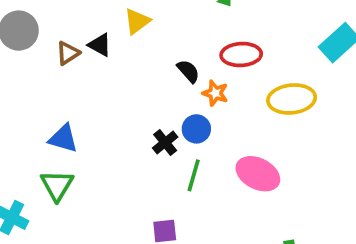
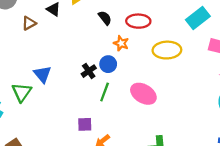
brown triangle: (68, 53) -> (29, 23), moved
black semicircle: (188, 71) -> (105, 18), moved
blue triangle: (63, 138) -> (42, 74), moved, turned 30

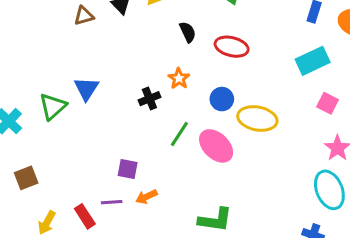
orange star: (121, 43) -> (179, 78), moved
yellow ellipse: (167, 50) -> (257, 118), moved
blue circle: (108, 64) -> (222, 99), moved
green line: (105, 92) -> (179, 134), moved

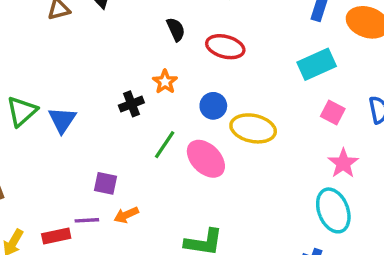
blue triangle: (86, 89) -> (62, 120), moved
red rectangle: (85, 216) -> (56, 236), turned -70

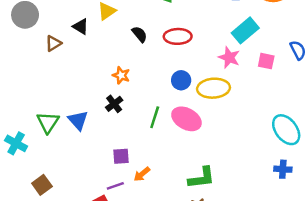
orange star: (165, 82) -> (121, 75), moved
black cross: (131, 104) -> (114, 104), moved
pink star: (343, 163) -> (229, 57), moved

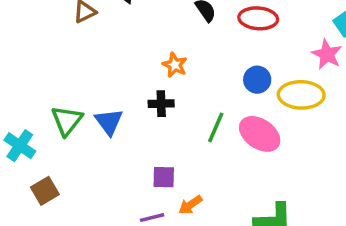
black cross: (114, 104) -> (161, 104), turned 30
brown square: (42, 185) -> (45, 191), moved

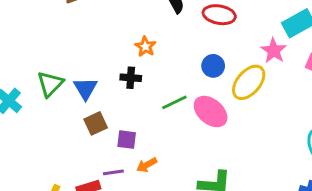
yellow ellipse: (301, 95) -> (249, 82), turned -57
green line: (216, 127) -> (174, 102), turned 35
brown square: (45, 191) -> (96, 123), moved

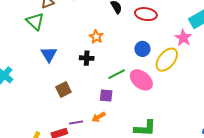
green triangle: (50, 84) -> (35, 21), moved, turned -30
blue triangle: (85, 89) -> (49, 54), moved
purple square: (127, 140) -> (106, 95), moved

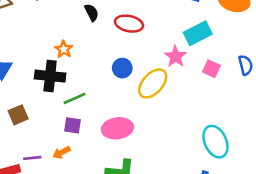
black cross: (87, 58) -> (50, 76), size x1.6
green line: (117, 74) -> (75, 98), moved
pink ellipse: (141, 80) -> (117, 128), moved, turned -50

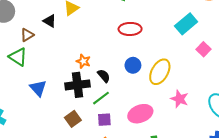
black semicircle: (92, 13) -> (104, 76), moved
pink star: (175, 56) -> (180, 99), moved
pink square: (211, 69) -> (203, 49), turned 32
brown square: (18, 115) -> (73, 119), moved

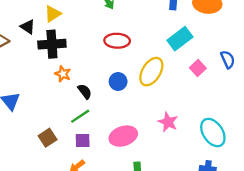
yellow ellipse: (160, 72) -> (151, 72), moved
black cross: (78, 85) -> (52, 44), moved

